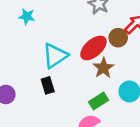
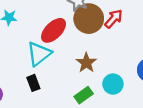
brown circle: (118, 38) -> (89, 19), moved, size x1.6
red ellipse: (93, 48) -> (54, 30), moved

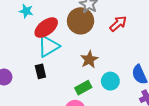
brown circle: (89, 19) -> (81, 21), moved
red ellipse: (54, 30) -> (46, 28), moved

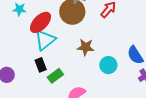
brown star: (89, 59) -> (86, 47), turned -30
green rectangle: (83, 88) -> (55, 76), moved

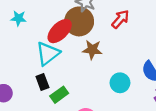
red ellipse: (41, 22) -> (60, 31), moved
brown star: (86, 47) -> (92, 50), moved

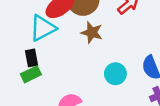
green rectangle: (59, 95) -> (31, 74), moved

